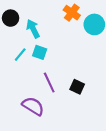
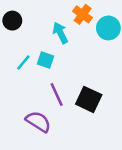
cyan arrow: (33, 29) -> (60, 33), moved
black square: (77, 87) -> (89, 99), size x1.5

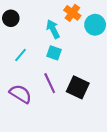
cyan square: (46, 60) -> (54, 53), moved
purple semicircle: (38, 122) -> (21, 94), moved

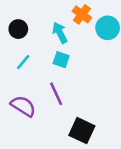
black circle: (11, 18) -> (18, 29), moved
black square: (78, 87) -> (82, 131), moved

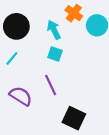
black circle: (18, 29) -> (16, 26), size x1.5
cyan line: (23, 62) -> (12, 58), moved

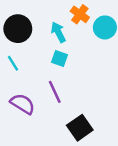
cyan line: (12, 58) -> (13, 63), turned -72
black square: (74, 118) -> (80, 128), turned 30

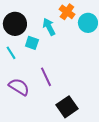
cyan square: (60, 58) -> (32, 43), moved

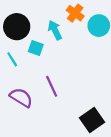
black square: (67, 107) -> (92, 120), moved

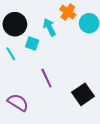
purple semicircle: (21, 98) -> (18, 102), moved
black square: (92, 120) -> (83, 94), moved

